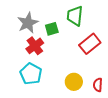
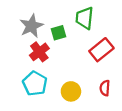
yellow circle: (74, 82) -> (71, 91), moved
red semicircle: (98, 85) -> (105, 88), moved

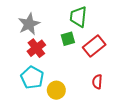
green square: (59, 33) -> (68, 39), moved
yellow circle: (71, 91) -> (56, 90), moved

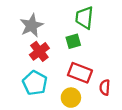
red rectangle: (94, 46) -> (80, 73), moved, turned 60
yellow circle: (56, 90) -> (71, 98), moved

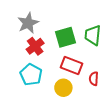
green trapezoid: (84, 18) -> (93, 35), moved
green square: (73, 41) -> (65, 37), size x1.5

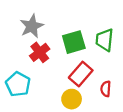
red rectangle: (72, 65) -> (81, 74), turned -70
cyan pentagon: (31, 75) -> (18, 84), moved

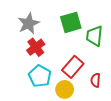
green square: (74, 42) -> (71, 22), moved
cyan pentagon: (18, 84) -> (40, 76), moved

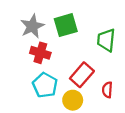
green square: (71, 22) -> (66, 25), moved
red cross: (36, 47) -> (40, 53), turned -36

